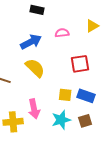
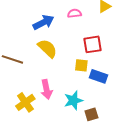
yellow square: (65, 95) -> (81, 65), moved
brown square: (85, 121) -> (91, 114), moved
yellow cross: (13, 122) -> (25, 102), turned -30

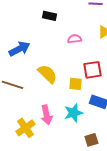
blue arrow: (43, 22) -> (19, 49), moved
yellow square: (81, 65) -> (75, 84), moved
cyan star: (73, 100) -> (73, 113), moved

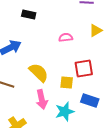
black rectangle: (49, 16) -> (29, 14), moved
pink arrow: (46, 115) -> (42, 99), moved

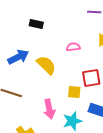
yellow semicircle: (39, 72) -> (46, 65), moved

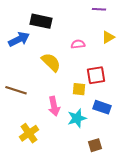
black rectangle: (36, 24) -> (41, 21), size x1.5
blue arrow: (18, 57) -> (19, 39), moved

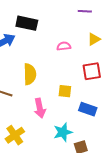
yellow semicircle: (51, 62) -> (30, 74), moved, turned 45
red square: (96, 75) -> (92, 71), moved
cyan star: (77, 118) -> (63, 132), moved

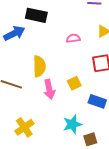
yellow square: (65, 91) -> (74, 83), turned -32
pink arrow: (40, 108) -> (49, 89), moved

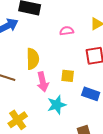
yellow square: (74, 83) -> (68, 76), turned 32
cyan star: (72, 124) -> (57, 105), moved

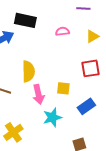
pink semicircle: (67, 31) -> (62, 31), moved
blue rectangle: (91, 94) -> (86, 106), turned -54

